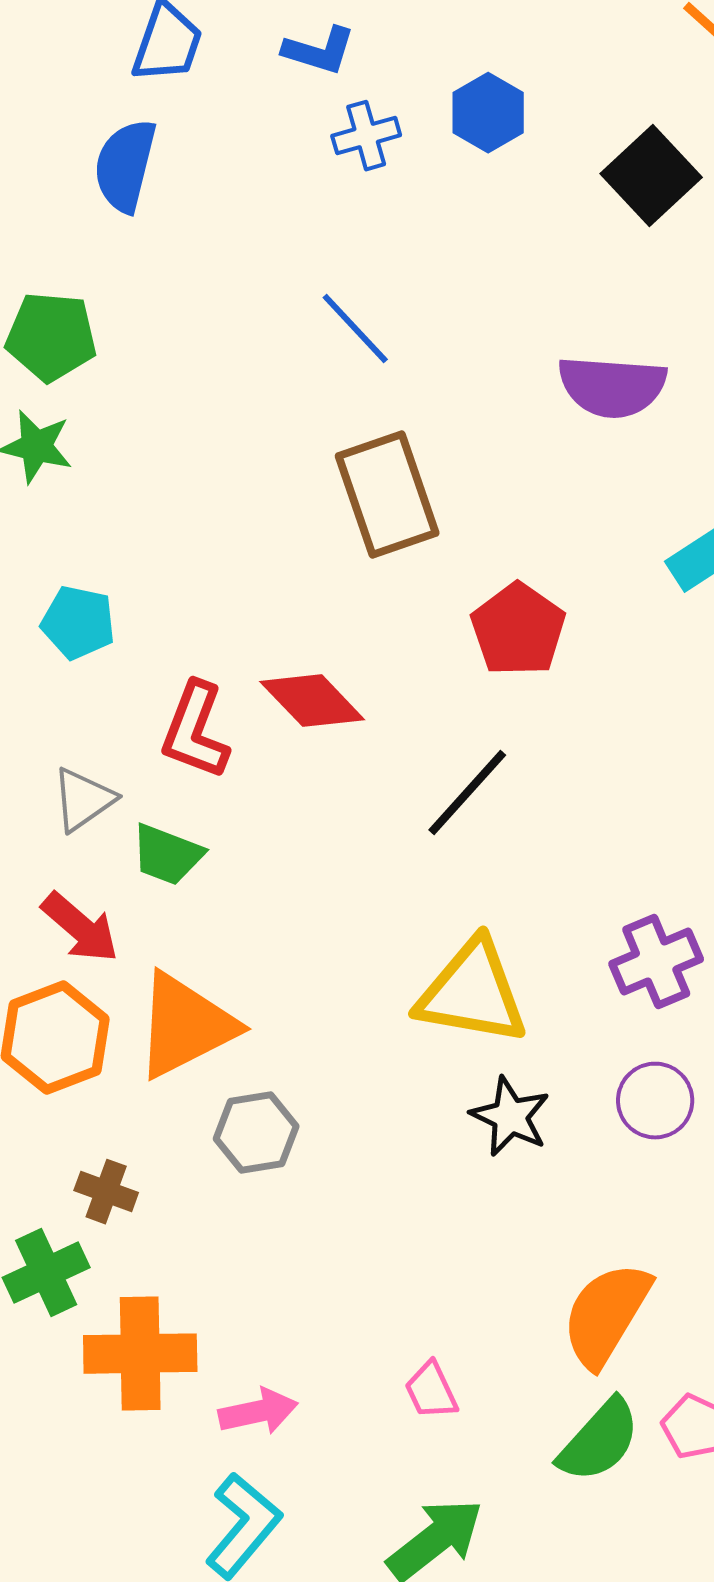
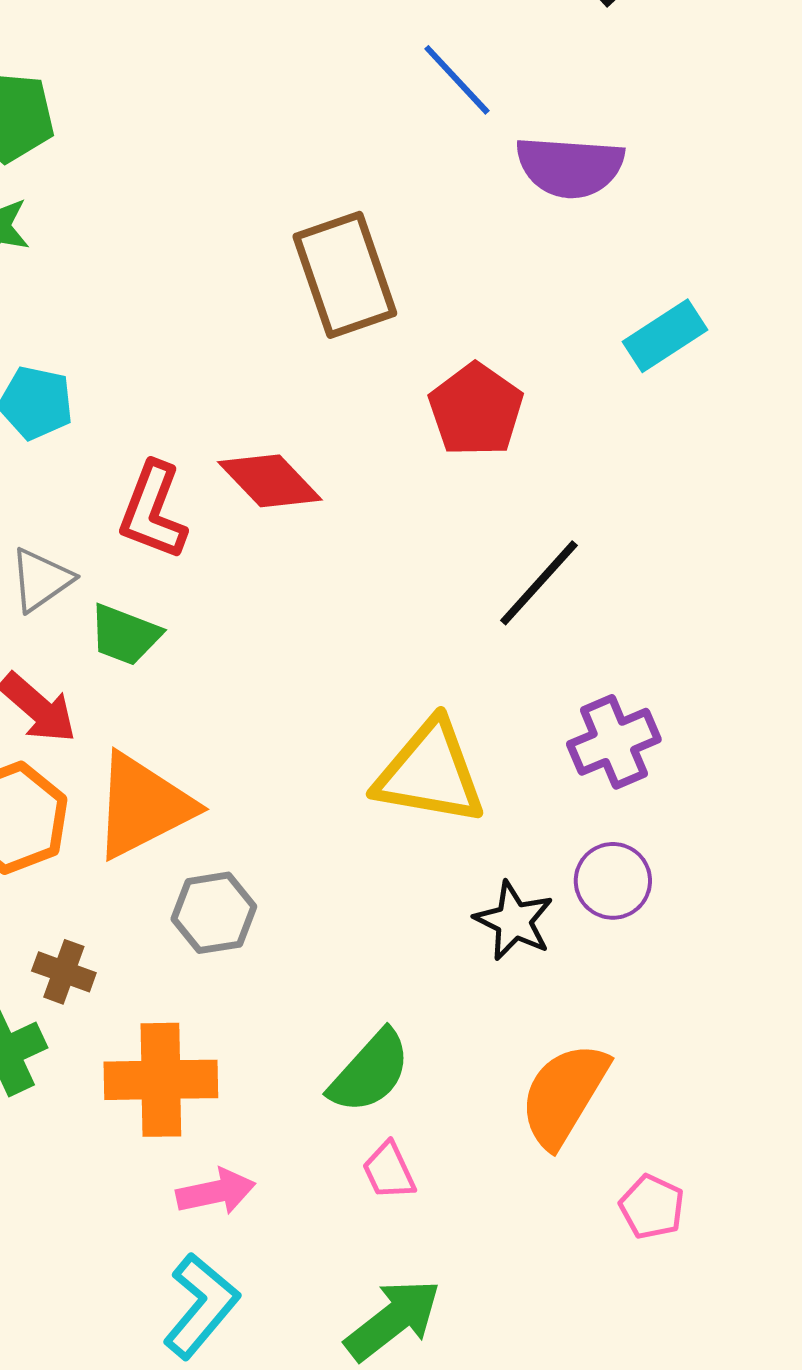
blue line: (355, 329) -> (457, 80), moved
black line: (467, 793) -> (539, 583), moved
black star: (510, 1117) -> (514, 921), moved
orange cross: (140, 1354) -> (161, 1080), moved
green semicircle: (599, 1441) -> (370, 1072), moved

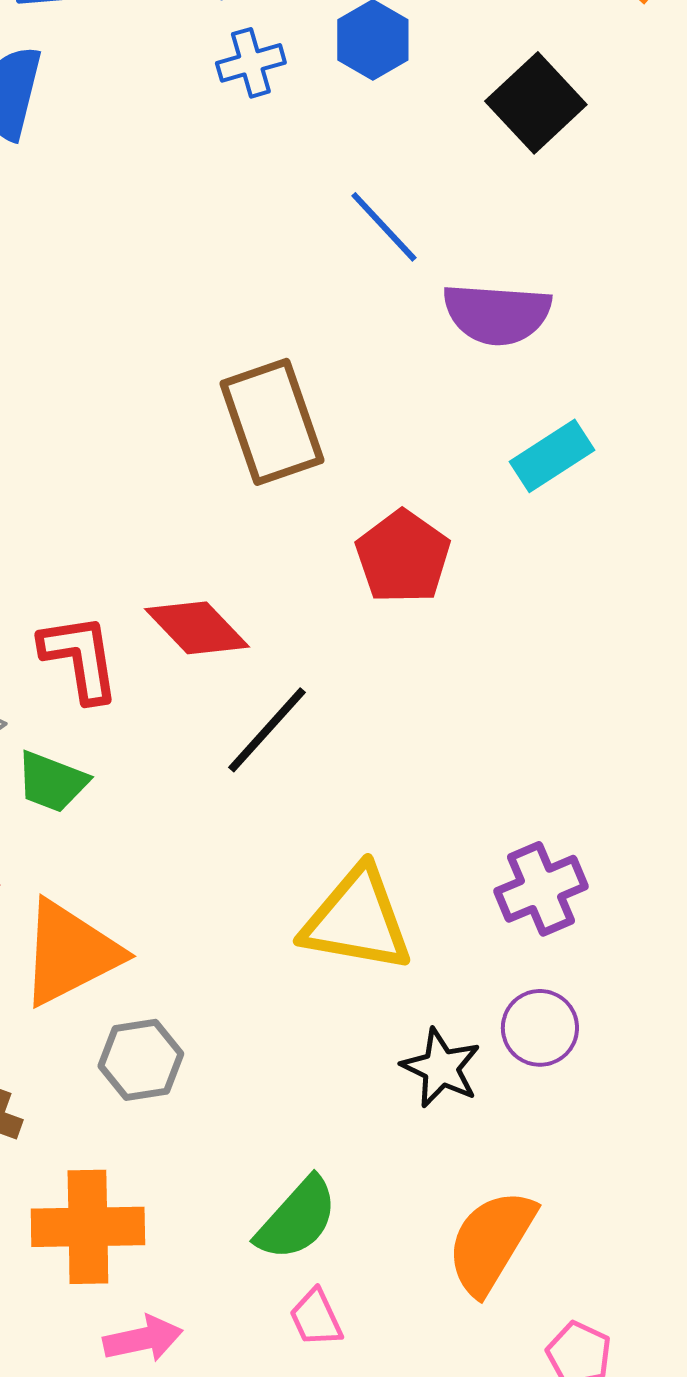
cyan rectangle: (665, 336) -> (552, 456), moved
red L-shape: (153, 511) -> (80, 658), turned 150
black line: (539, 583) -> (267, 730), moved

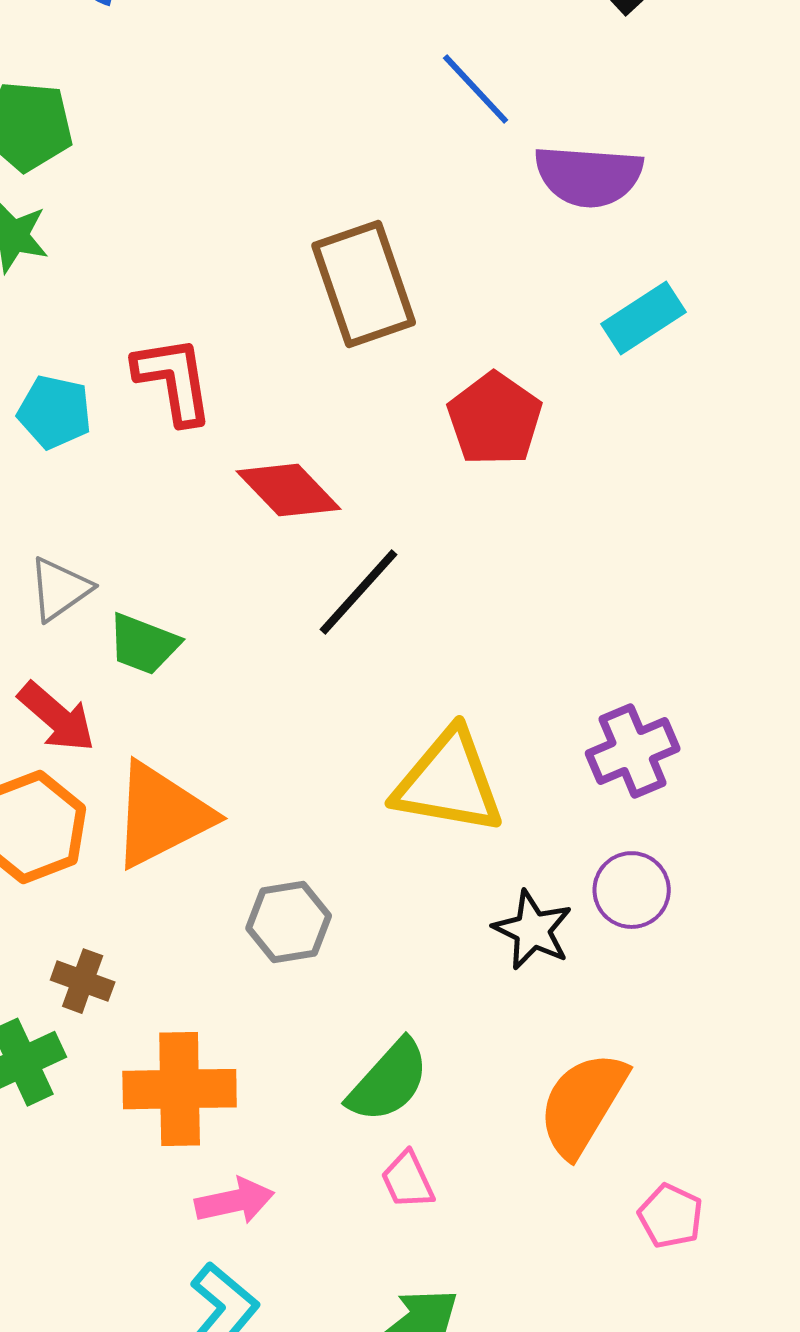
red L-shape: (80, 658) -> (174, 380), moved
gray hexagon: (141, 1060) -> (289, 922), moved

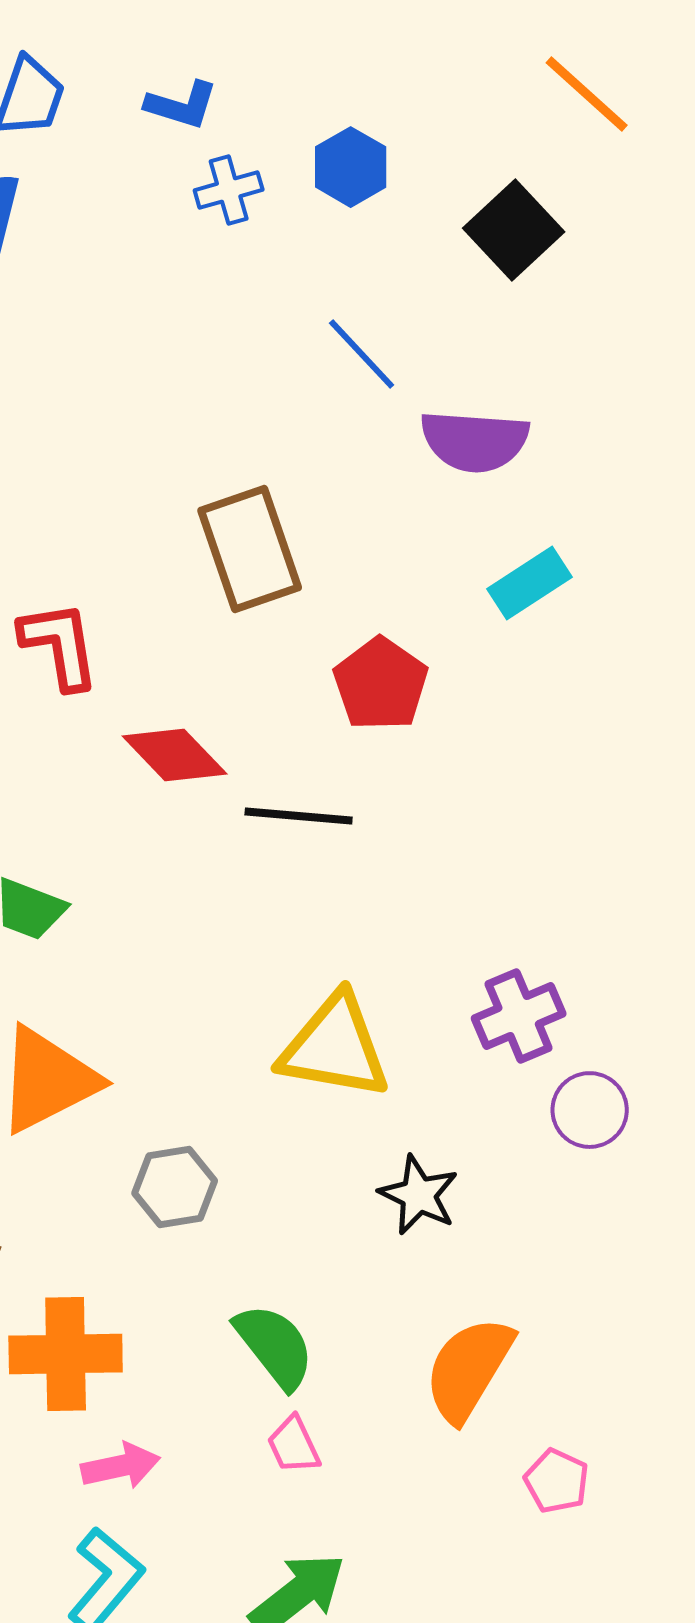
black line: (359, 592) -> (299, 816), moved, turned 53
purple circle: (632, 890) -> (590, 1110), moved
green semicircle: (389, 1081) -> (275, 1346), turned -80

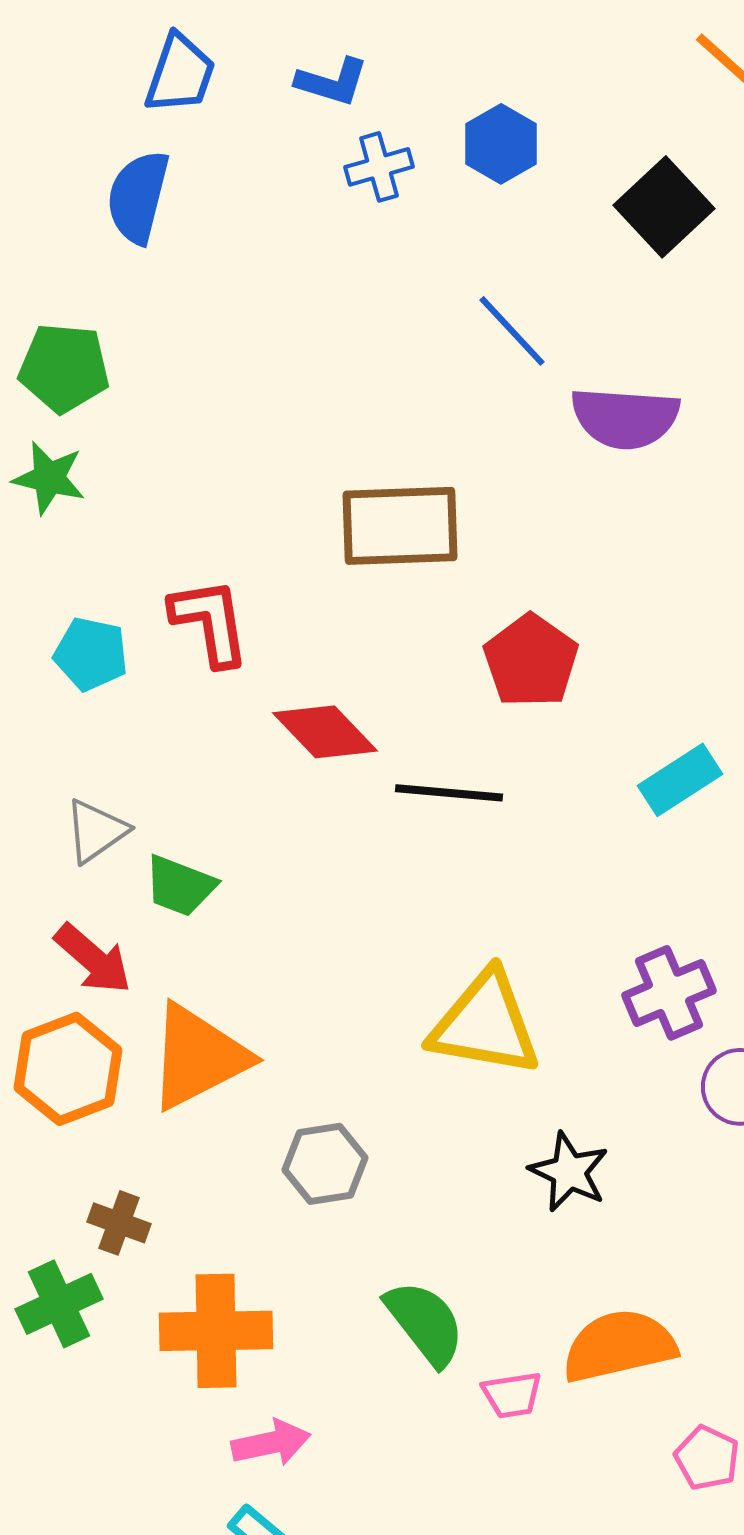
brown rectangle: (250, 549) -> (400, 526), turned -73
cyan rectangle: (530, 583) -> (680, 780), moved
orange semicircle: (469, 1369) -> (619, 1346), turned 46
pink trapezoid: (294, 1445) -> (512, 1395), moved, turned -74

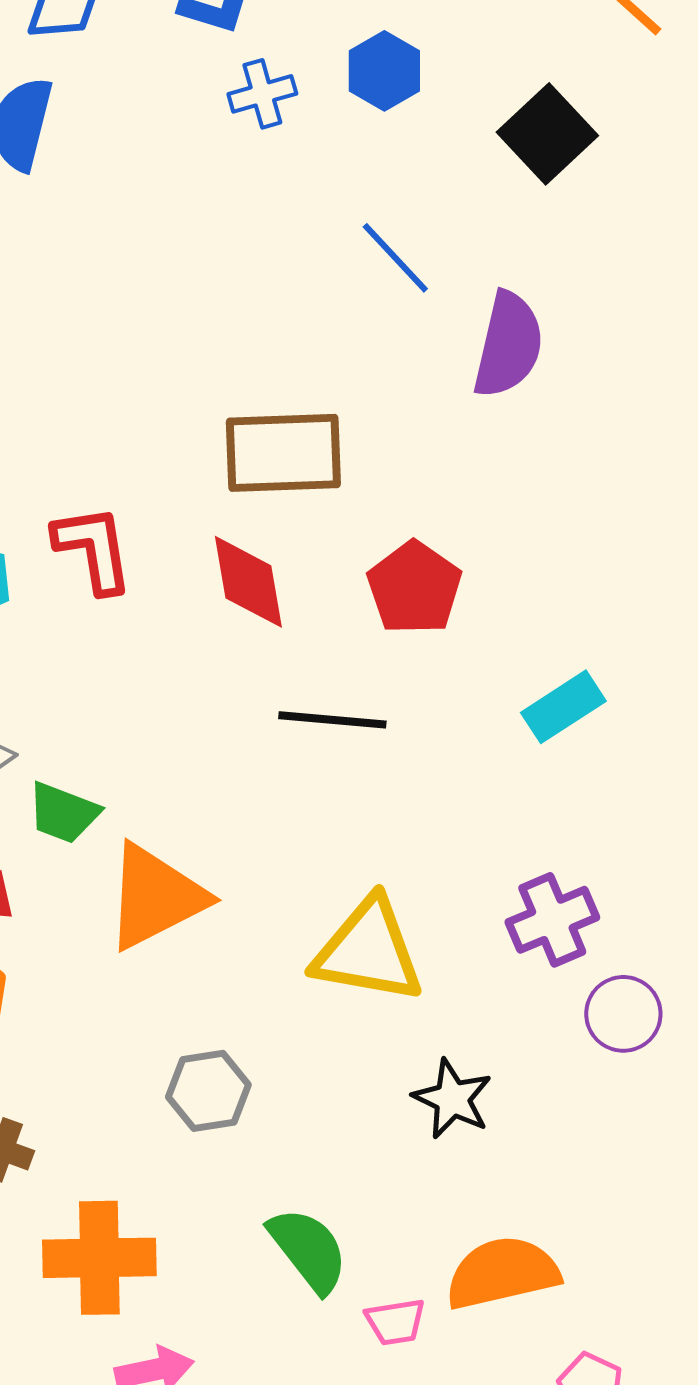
purple semicircle: (625, 418) -> (508, 345), turned -81
red diamond: (325, 732) -> (248, 582), moved, turned 34
orange triangle: (198, 1057) -> (155, 897), moved

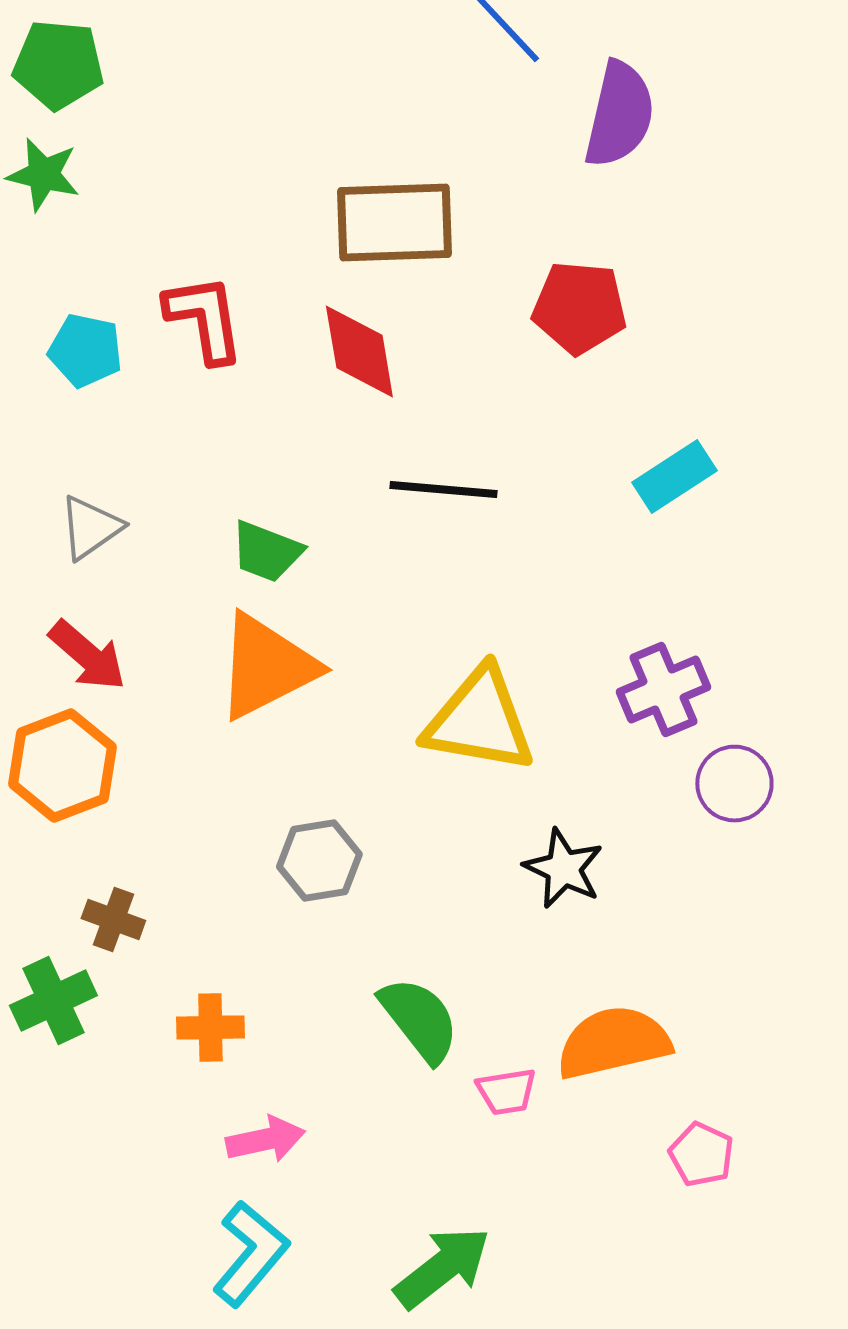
red pentagon: (414, 588) -> (579, 308), moved, turned -30
green trapezoid: (63, 813) -> (266, 552), moved
orange cross: (99, 1258) -> (210, 1028), size x0.6

